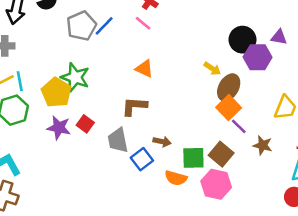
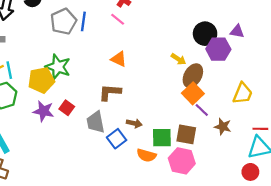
blue line: (104, 26) -> (83, 21), turned -36
yellow pentagon: (56, 92) -> (41, 80), turned 30
brown square: (221, 154) -> (186, 134), turned -30

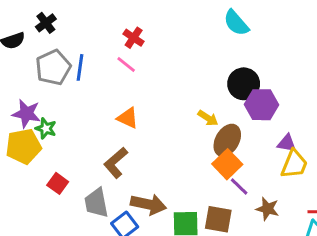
purple triangle: (237, 31) -> (287, 143), moved
green star: (58, 67) -> (46, 128), size x0.6
brown L-shape: (110, 92) -> (116, 163), turned -45
purple star: (44, 111) -> (26, 114), moved
brown arrow: (134, 123) -> (148, 204), size x1.6

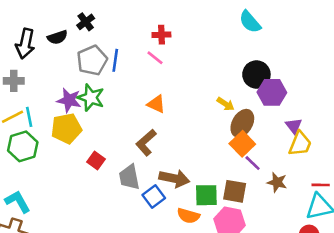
red cross: (134, 38) -> (161, 35), turned -36
green star: (46, 128) -> (91, 98), moved, size x1.5
purple triangle: (287, 143) -> (294, 126), turned 42

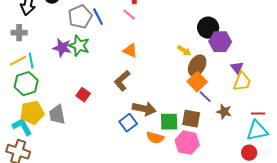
blue line: (115, 60) -> (98, 17), turned -36
yellow pentagon: (66, 128) -> (32, 113), moved
gray trapezoid: (129, 177) -> (57, 115), moved

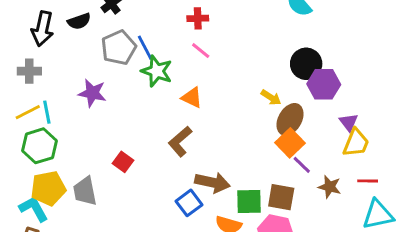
pink line: (129, 15) -> (201, 51), moved
green star: (79, 46) -> (157, 71), moved
red line: (258, 114) -> (368, 181), moved

